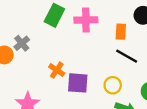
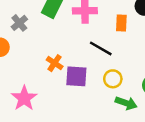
gray cross: (22, 43) -> (19, 23), moved
black line: (127, 56) -> (101, 48), moved

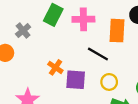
orange rectangle: (121, 23) -> (117, 31), size x1.5

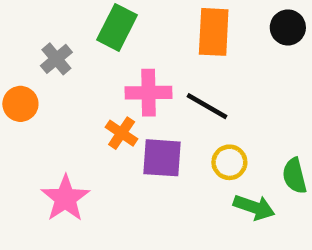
pink cross: (83, 19) -> (149, 93), moved
orange rectangle: (117, 31) -> (214, 32), moved

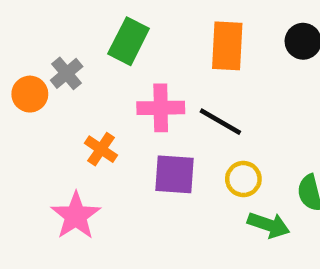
orange circle: (20, 104) -> (30, 94), moved
orange cross: (122, 133) -> (101, 149), moved

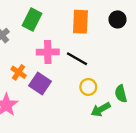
purple square: (174, 174) -> (40, 84), moved, turned 30
green arrow: (269, 225) -> (101, 109), turned 132

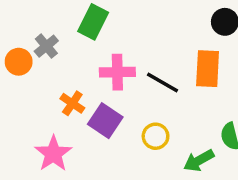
orange rectangle: (80, 22) -> (208, 69), moved
yellow circle: (88, 87) -> (156, 136), moved

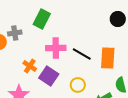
gray cross: (46, 46) -> (15, 33), turned 32
orange rectangle: (208, 69) -> (108, 58), moved

